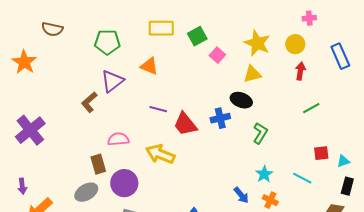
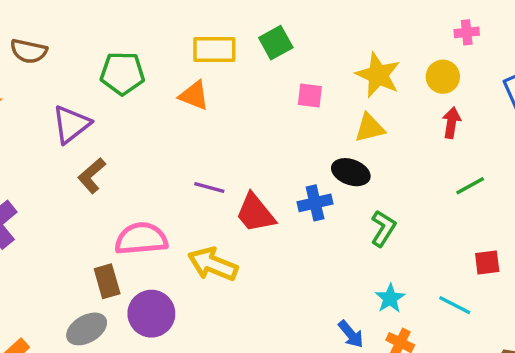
green square: (197, 36) -> (276, 43), moved
pink square: (217, 55) -> (310, 95), turned -35
orange triangle: (149, 66) -> (194, 95), moved
purple triangle: (112, 81) -> (71, 124), moved
pink semicircle: (118, 139) -> (141, 239), size x1.4

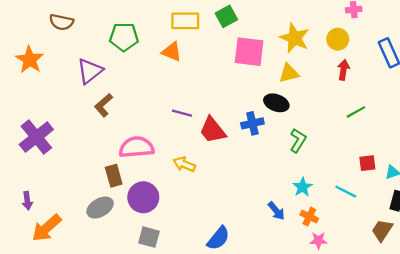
pink square: (310, 95) -> (249, 52), size x1.8
yellow arrow: (213, 264) -> (184, 164), size x0.7

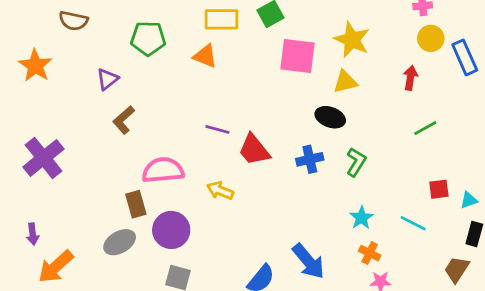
yellow circle: (338, 39) -> (431, 38), moved
purple triangle: (90, 71) -> (107, 79), size x0.7
blue cross: (252, 123) -> (310, 159), moved
blue arrow: (276, 211) -> (308, 261), moved, size x1.6

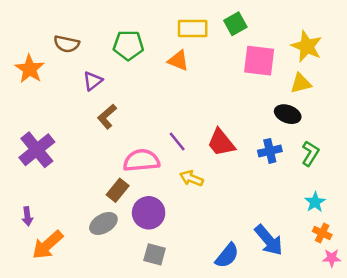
brown semicircle: (73, 21) -> (67, 44), moved
purple line: (217, 129) -> (177, 141), moved, turned 36
brown rectangle: (136, 204) -> (118, 190), turned 55

